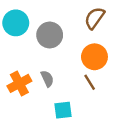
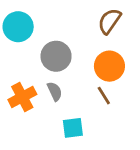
gray circle: (50, 35) -> (56, 56), moved

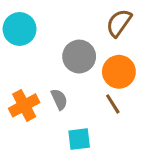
gray circle: (56, 56) -> (79, 57), moved

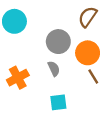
gray semicircle: (59, 99) -> (54, 69), moved
brown line: (113, 104) -> (93, 76), moved

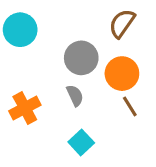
cyan square: (58, 102) -> (81, 142), turned -36

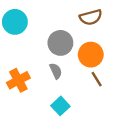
brown semicircle: (122, 23) -> (91, 17), turned -140

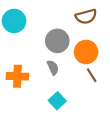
orange cross: (18, 80) -> (17, 76), turned 30

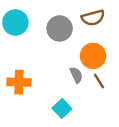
gray circle: (57, 41) -> (60, 28), moved
gray semicircle: (53, 67) -> (76, 75), moved

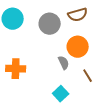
brown line: (99, 81) -> (88, 76), moved
cyan square: (62, 108) -> (61, 94), moved

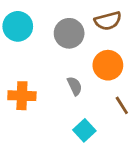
gray semicircle: (64, 63) -> (75, 86), moved

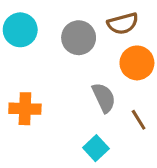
orange circle: (108, 65) -> (137, 63), moved
gray semicircle: (75, 86) -> (104, 98), moved, size x1.4

